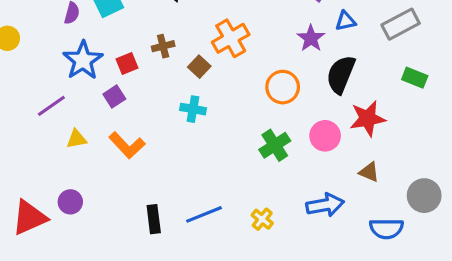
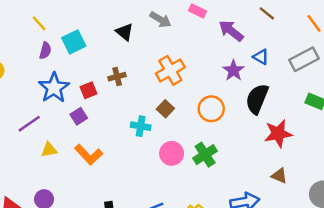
blue triangle: (346, 21) -> (261, 57), turned 42
brown square: (199, 67) -> (165, 109), moved
pink circle: (325, 136) -> (172, 153), moved

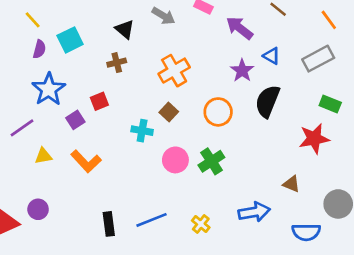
brown cross: (117, 77) -> (117, 63), moved
red square: (89, 90) -> (99, 101), moved
red star: (278, 134) -> (314, 139), moved

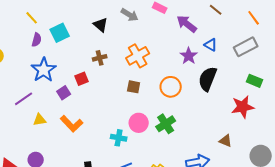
brown cross: (117, 63) -> (100, 58), moved
brown square: (169, 112) -> (134, 87), turned -32
cyan cross: (142, 131) -> (119, 138), moved

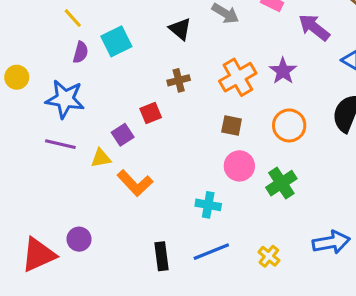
purple star: (189, 56) -> (283, 71), moved
blue star: (44, 70) -> (65, 99), moved, turned -30
purple line: (24, 99) -> (60, 144), turned 48
yellow triangle: (40, 120) -> (101, 158), moved
pink circle: (139, 123) -> (239, 166), moved

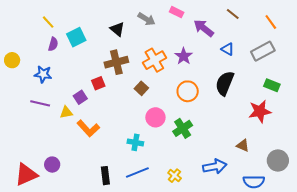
brown cross: (179, 80) -> (116, 62), size x1.6
blue star: (65, 99) -> (43, 74), size x0.7
brown square: (232, 125) -> (141, 88), moved, turned 32

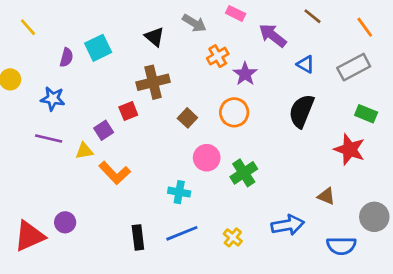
yellow line: (48, 22) -> (28, 27), moved
orange cross: (154, 60) -> (218, 56), moved, size x0.7
orange circle: (188, 91) -> (234, 112), moved
red star: (260, 111) -> (350, 149), turned 30

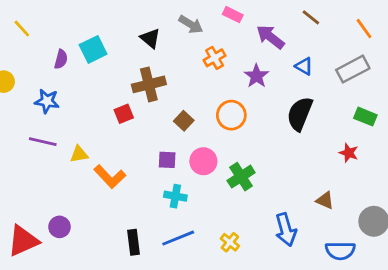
purple star: (245, 74) -> (256, 76), moved
purple square: (104, 130) -> (167, 160), moved, turned 36
red star: (350, 149) -> (349, 153), size x0.6
blue arrow: (288, 225) -> (286, 230), turned 84

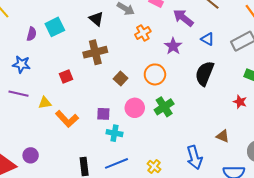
red square: (124, 114) -> (66, 76), moved
purple square: (167, 160) -> (103, 114), moved
green cross: (241, 177) -> (164, 107), moved

